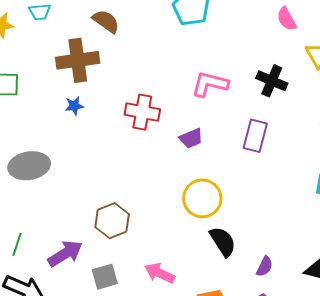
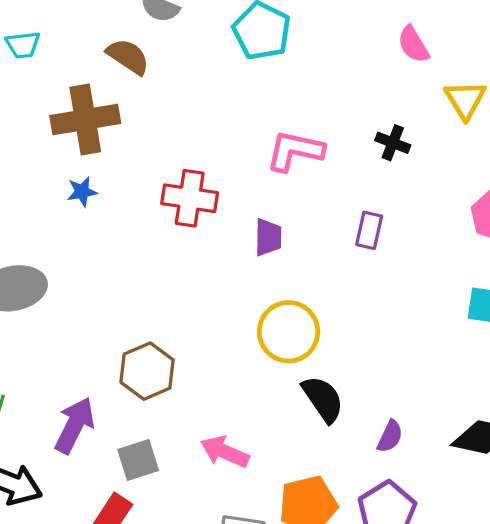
black cross: (272, 81) -> (393, 143), size x0.7
purple rectangle: (255, 136) -> (369, 230), size x0.7
purple trapezoid: (191, 138) -> (268, 237), turned -65
purple arrow: (65, 254) -> (75, 425), turned -30

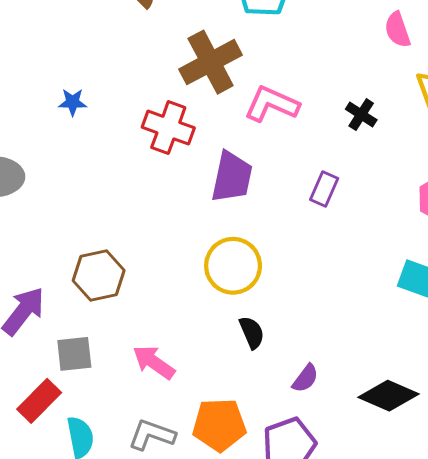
brown cross: (85, 119) -> (211, 62), moved, turned -30
purple trapezoid: (268, 237) -> (232, 177), size x1.5
black semicircle: (323, 399) -> (252, 333), size x0.7

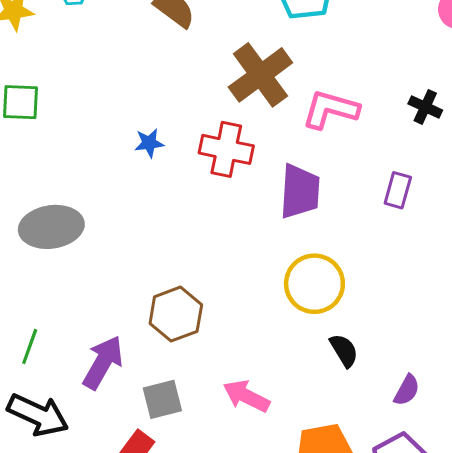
blue star: (73, 102) -> (149, 143), moved

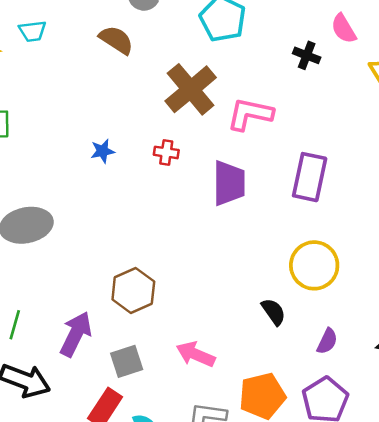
black cross: (425, 107) -> (307, 55), moved
red cross: (226, 149) -> (166, 152), size x0.6
purple rectangle: (398, 190) -> (310, 177), size x1.6
yellow circle: (314, 284) -> (314, 265), moved

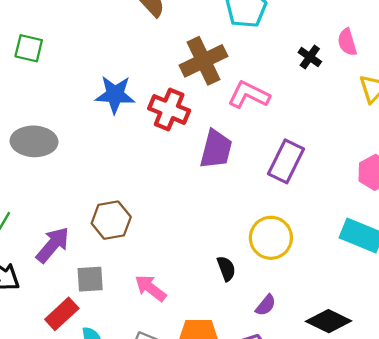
blue star: (103, 151) -> (115, 95), size x1.8
red cross: (166, 152) -> (169, 109), size x1.8

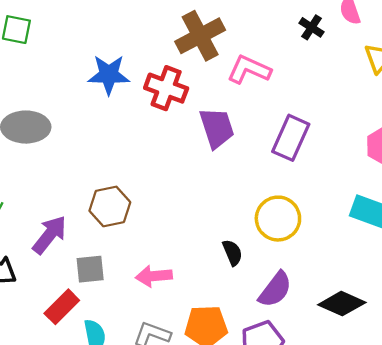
purple trapezoid: (216, 149) -> (217, 128), turned -30
pink arrow: (150, 288) -> (154, 276), turned -40
purple semicircle: (266, 305) -> (275, 289), size x1.6

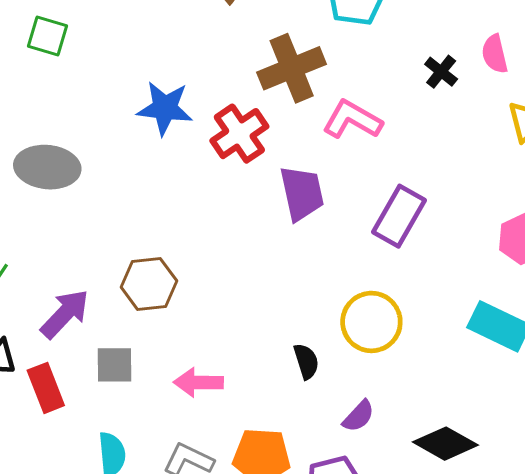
red cross: (166, 88) -> (239, 134), turned 30
purple semicircle: (275, 289) -> (359, 416), size x0.7
red rectangle: (62, 307) -> (46, 388), moved, turned -72

